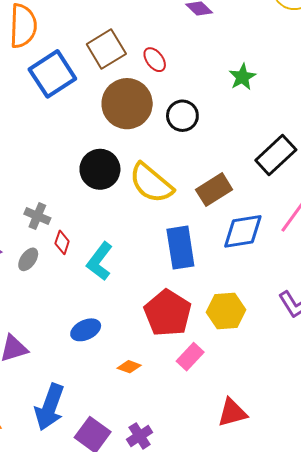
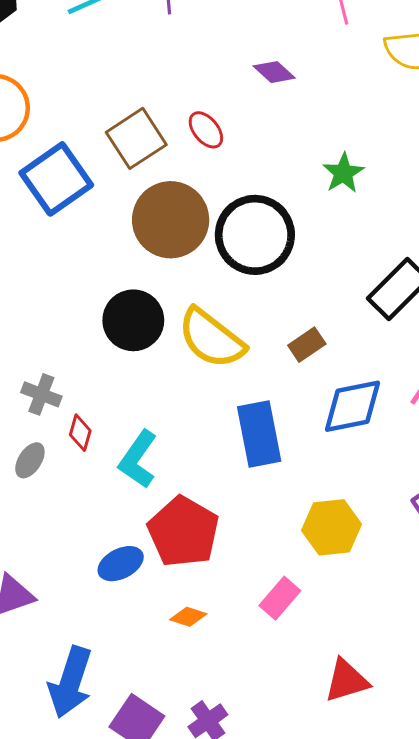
red ellipse: (155, 60) -> (206, 130), moved
black circle: (182, 116) -> (255, 235), size x1.6
brown rectangle: (214, 190) -> (307, 345), size x0.7
red pentagon: (168, 313) -> (183, 532), moved

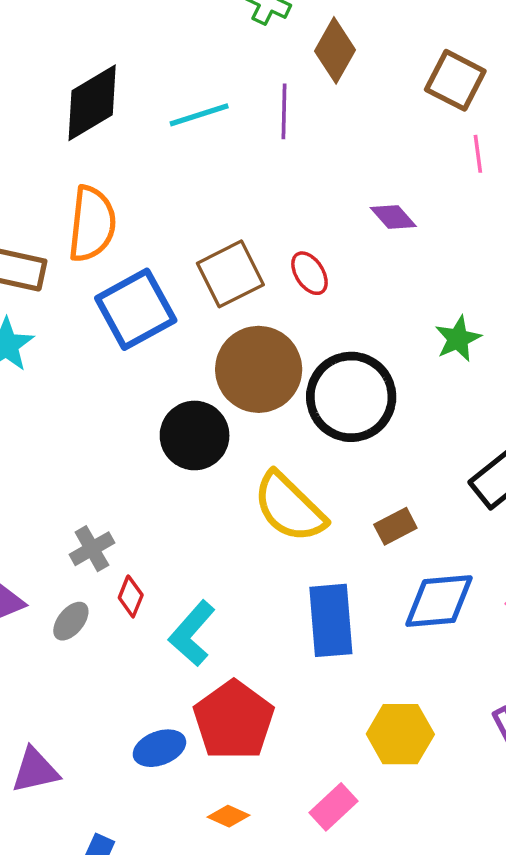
black circle: (133, 320) -> (195, 435), moved
gray cross: (41, 394) -> (92, 549), turned 33

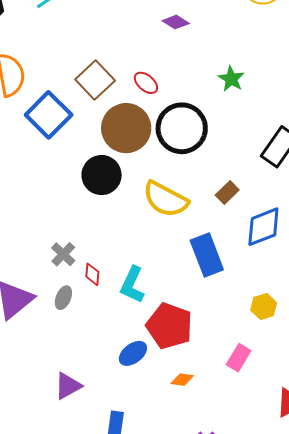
red ellipse: (309, 273) -> (146, 83), moved
yellow hexagon: (400, 734) -> (264, 307), size x0.7

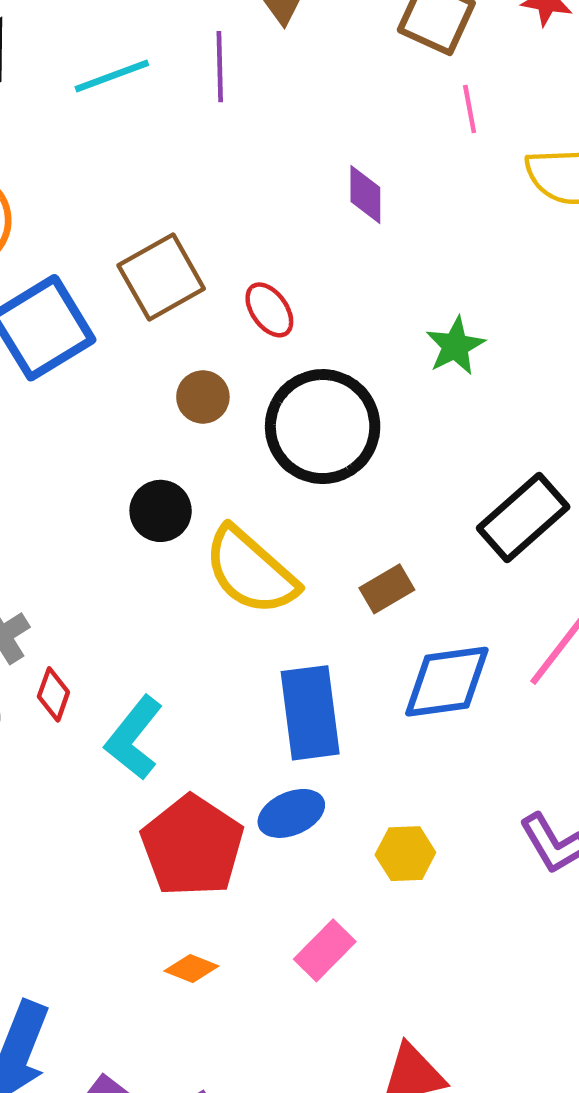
purple diamond: (176, 22) -> (365, 195), turned 44
brown circle: (126, 128) -> (203, 397), size x0.5
black circle: (102, 175) -> (161, 511), moved, size x0.7
blue ellipse: (133, 353) -> (291, 813), moved

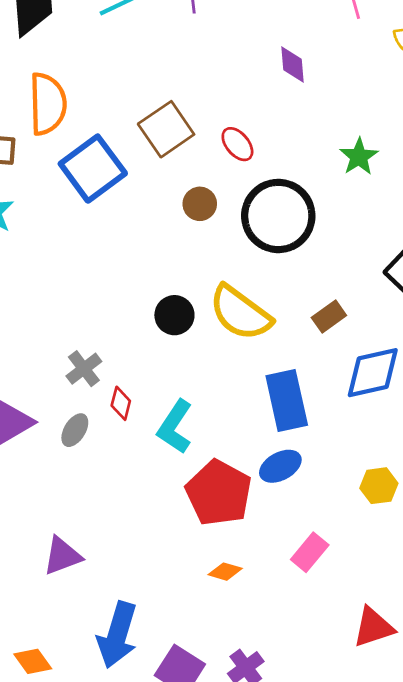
black circle: (161, 511) -> (174, 315), moved
yellow hexagon: (405, 854) -> (379, 486), moved

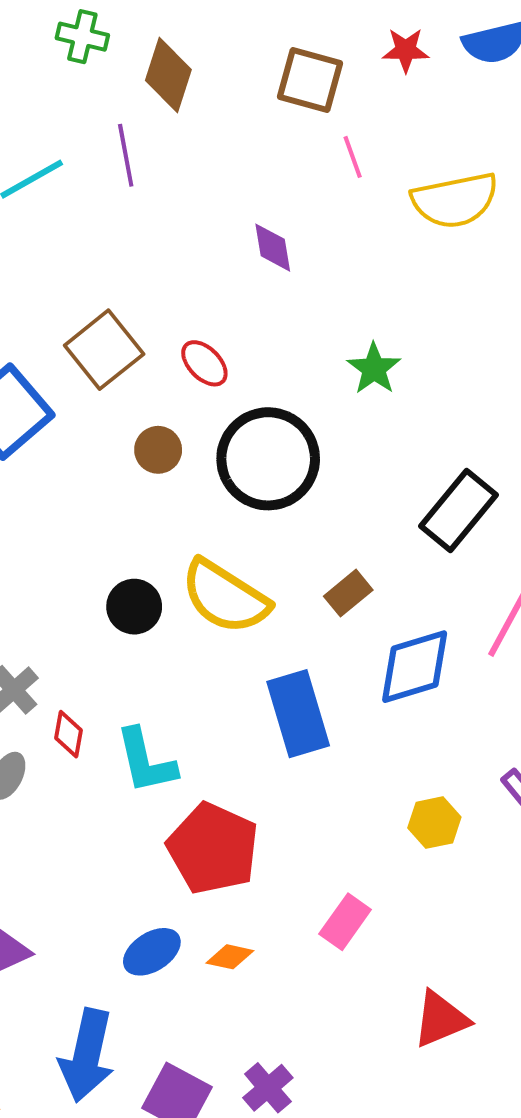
cyan L-shape: (175, 427) -> (146, 761), turned -42
blue ellipse: (280, 466) -> (152, 952), moved

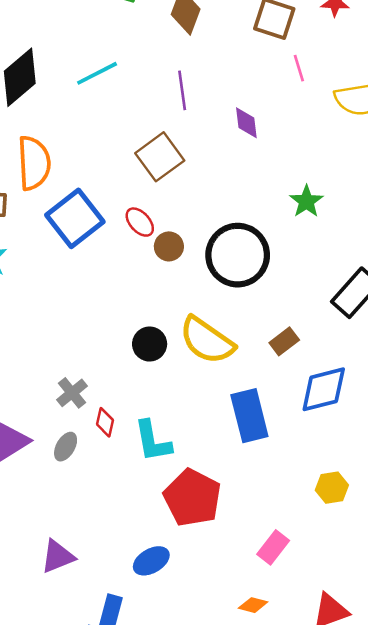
purple line: (126, 155) -> (182, 90), moved
brown square: (104, 350) -> (160, 157), moved
red ellipse: (204, 363) -> (140, 222), moved
orange diamond: (230, 957) -> (253, 605), moved

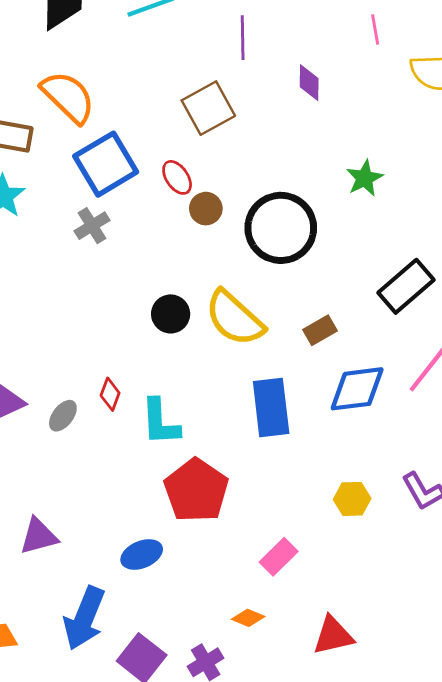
orange semicircle: (34, 163) -> (68, 97), turned -50
gray cross: (72, 393) -> (92, 226), moved

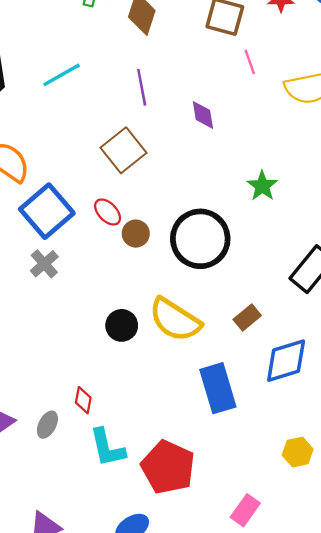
cyan L-shape: (160, 422) -> (107, 448), moved

